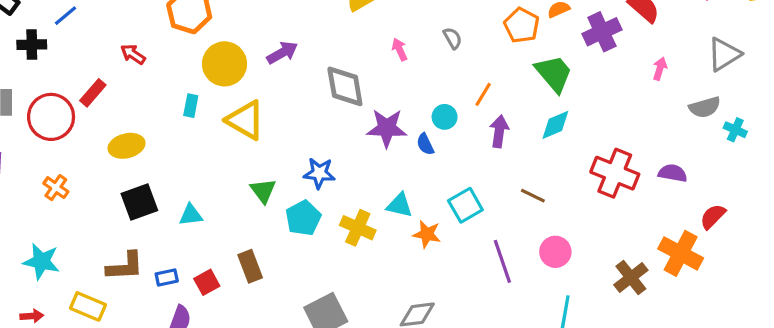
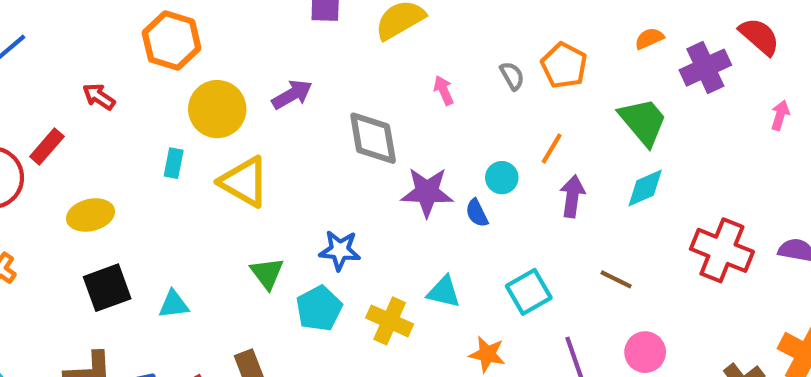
orange pentagon: (522, 25) -> (564, 65), moved
orange star: (427, 234) -> (487, 354), moved

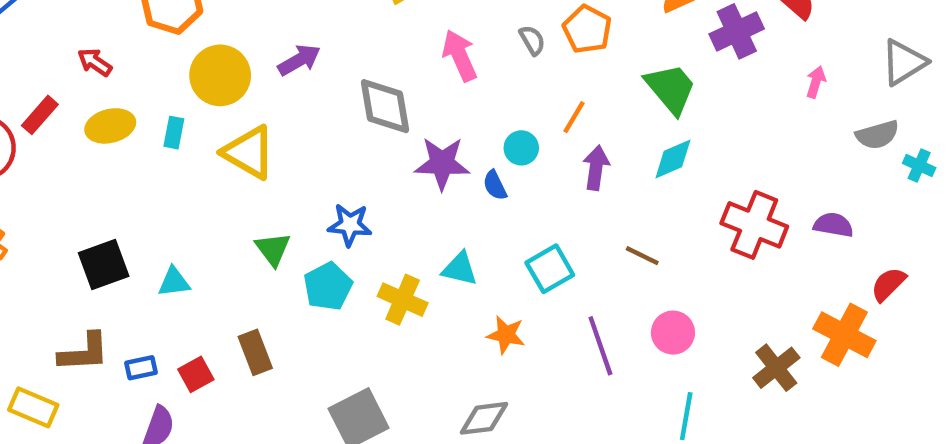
pink arrow: (444, 90) -> (460, 56), size x1.6
yellow ellipse: (91, 215) -> (110, 126), moved

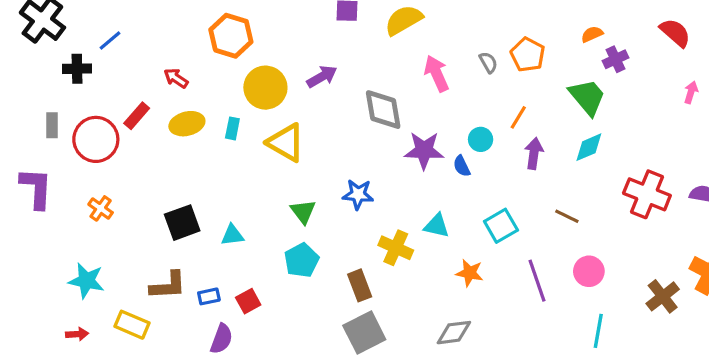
purple cross: (737, 31) -> (616, 59), moved, size x0.7
cyan pentagon: (328, 286) -> (302, 260), moved
brown rectangle: (255, 352) -> (360, 285), moved

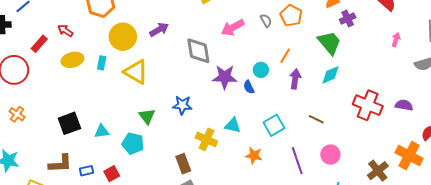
pink arrow: (437, 73) -> (233, 28), turned -95
red rectangle: (137, 116) -> (39, 44), moved
cyan pentagon: (302, 260) -> (133, 143), moved, turned -30

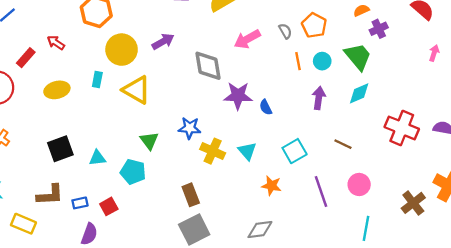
orange line: (285, 56) -> (298, 61), moved, turned -42
yellow ellipse: (72, 60) -> (57, 90), moved
cyan circle: (261, 70) -> (322, 61), moved
cyan triangle: (233, 125) -> (247, 151), turned 36
yellow cross: (206, 139) -> (213, 151), moved

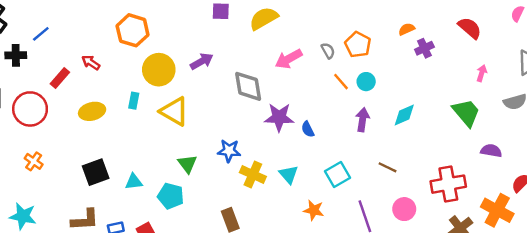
green trapezoid: (358, 56) -> (466, 113), moved
orange line: (298, 61) -> (341, 82), turned -30
red cross: (402, 128) -> (448, 184), moved, turned -32

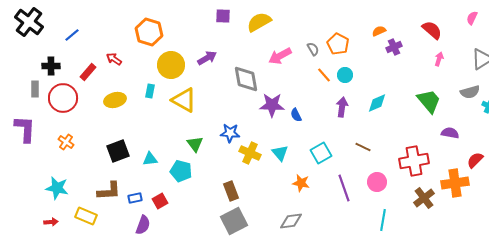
black cross: (16, 55) -> (51, 66), moved
pink arrow: (482, 73) -> (439, 59), moved
orange cross: (497, 210) -> (455, 183), turned -36

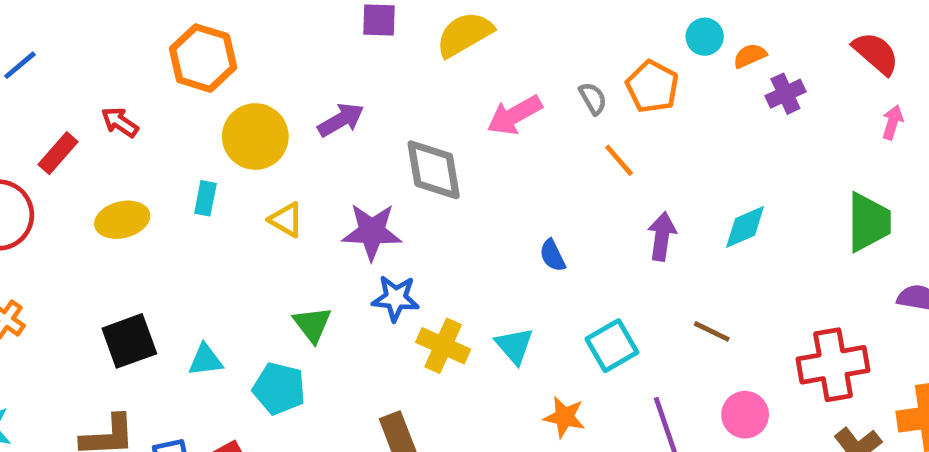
cyan circle: (345, 75) -> (705, 37), moved
yellow triangle: (184, 100) -> (286, 220), size x0.6
green trapezoid: (429, 101) -> (869, 222), turned 40
purple star: (272, 105) -> (372, 232), moved

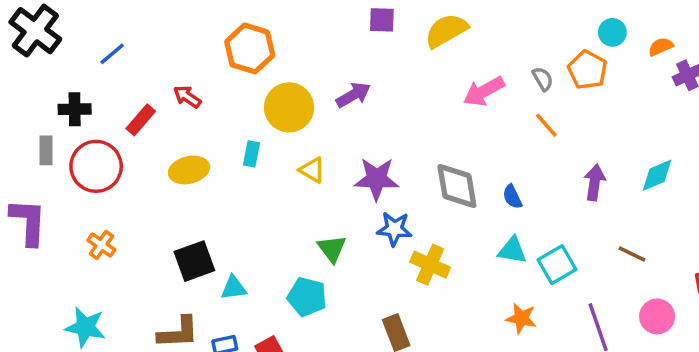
cyan circle: (705, 37) -> (612, 32), moved
orange line: (619, 160) -> (546, 125), moved
gray diamond: (434, 170) -> (457, 186), moved
cyan triangle: (514, 346) -> (512, 250), moved, turned -40
cyan triangle: (205, 360) -> (234, 288), moved

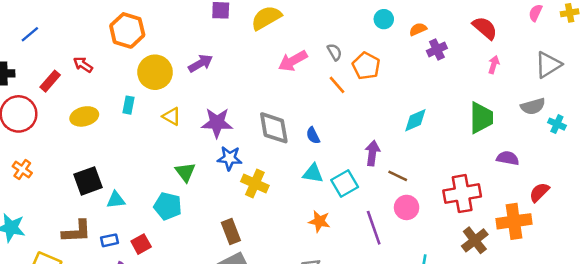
orange pentagon: (587, 70) -> (366, 66), moved
purple arrow: (595, 182) -> (372, 153), moved
pink circle: (657, 316) -> (407, 207), moved

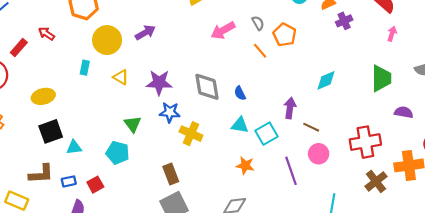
yellow ellipse: (84, 116) -> (43, 96), moved

